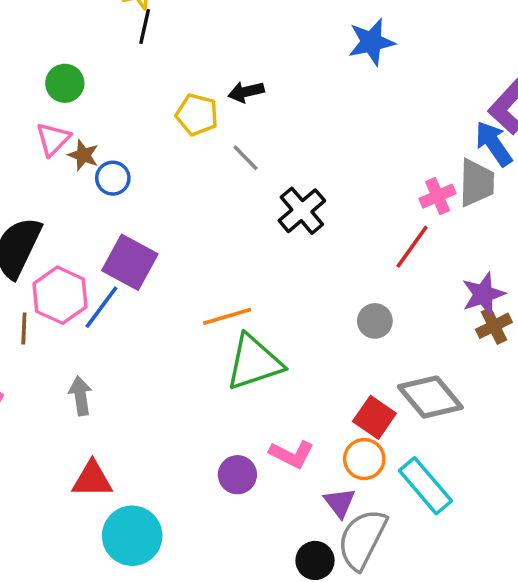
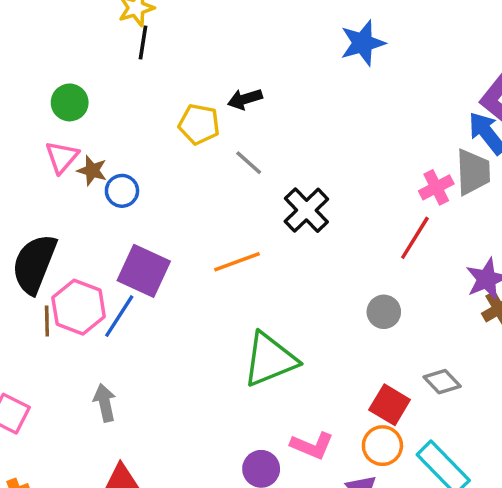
orange line: (227, 316) -> (237, 262), moved
brown line: (24, 329) -> (47, 321), moved
gray diamond: (430, 397) -> (442, 382), size x0.6

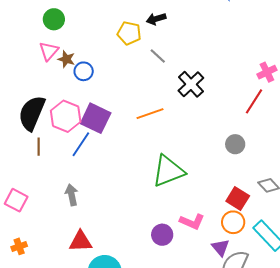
pink hexagon: (79, 307) -> (66, 116), moved

